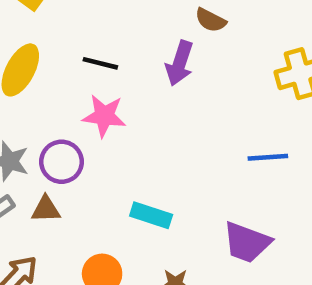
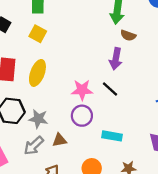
black line: (100, 63) -> (110, 89), moved, turned 36
purple circle: (62, 162) -> (82, 116), moved

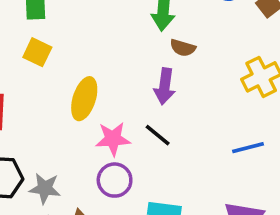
yellow ellipse: (37, 73) -> (84, 99), moved

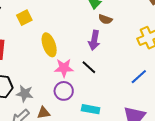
yellow square: (37, 52) -> (24, 18), turned 35
yellow ellipse: (84, 99) -> (49, 45), turned -40
blue line: (248, 148) -> (139, 77), turned -30

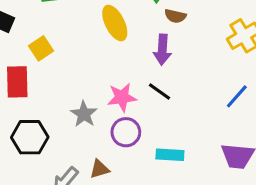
yellow square: (24, 18) -> (41, 48), moved
yellow ellipse: (49, 45) -> (115, 23), moved
gray star: (25, 94) -> (84, 114), moved, turned 30

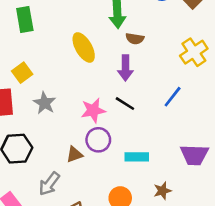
blue line: (237, 96) -> (173, 97), moved
gray star: (84, 114) -> (44, 103), moved
brown triangle: (99, 169) -> (74, 154), moved

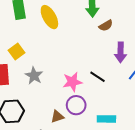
brown semicircle: (135, 39) -> (106, 26), turned -40
yellow ellipse: (84, 47) -> (49, 17), moved
purple arrow: (125, 68) -> (121, 52), moved

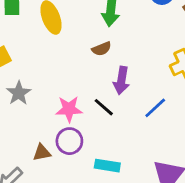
brown semicircle: (106, 26) -> (102, 49), moved
purple arrow: (121, 52) -> (121, 81), moved

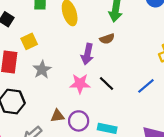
purple arrow: (121, 81) -> (87, 54), moved
purple circle: (69, 141) -> (79, 121), moved

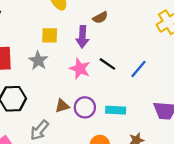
yellow square: (29, 41) -> (50, 35), moved, turned 35
pink star: (80, 84) -> (80, 69), turned 30
blue line: (146, 86) -> (138, 69), moved

